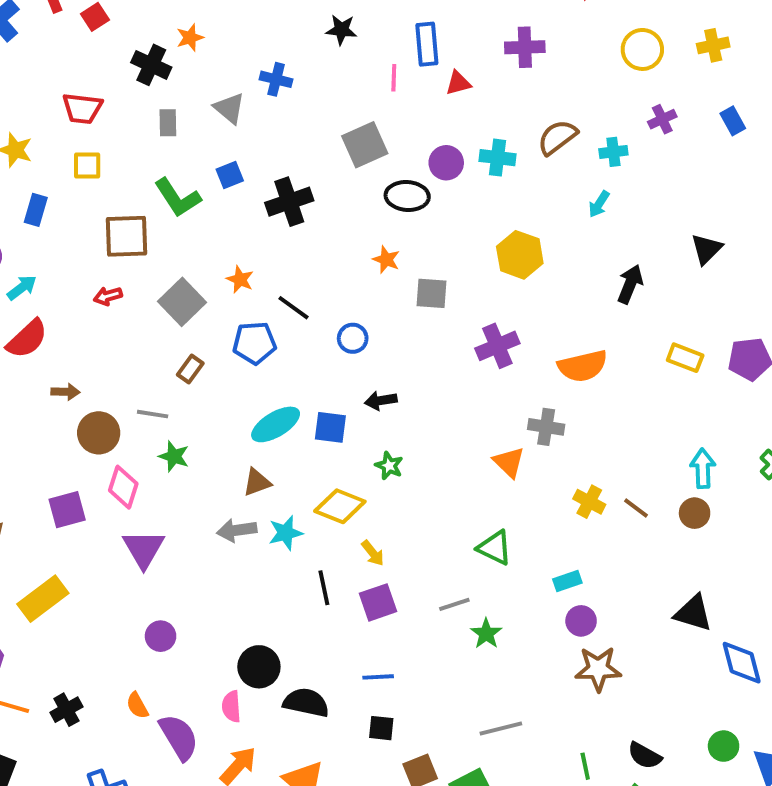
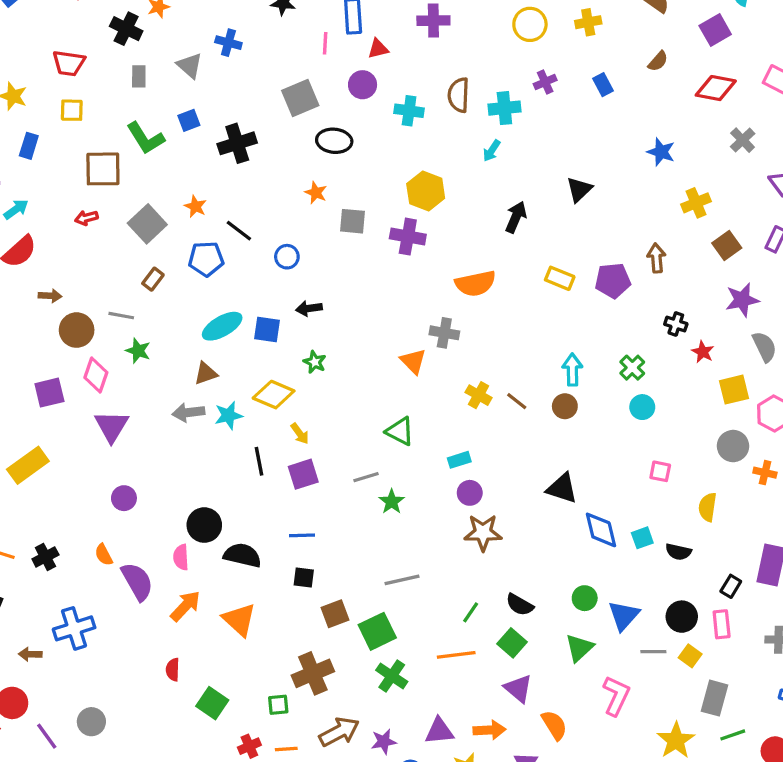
brown semicircle: (557, 137) -> (459, 95), turned -52
cyan cross: (613, 152) -> (504, 108), size x1.4
purple circle: (446, 163) -> (363, 85), moved
purple cross: (497, 346) -> (408, 237), moved, turned 32
green line: (585, 766) -> (471, 612), turned 45

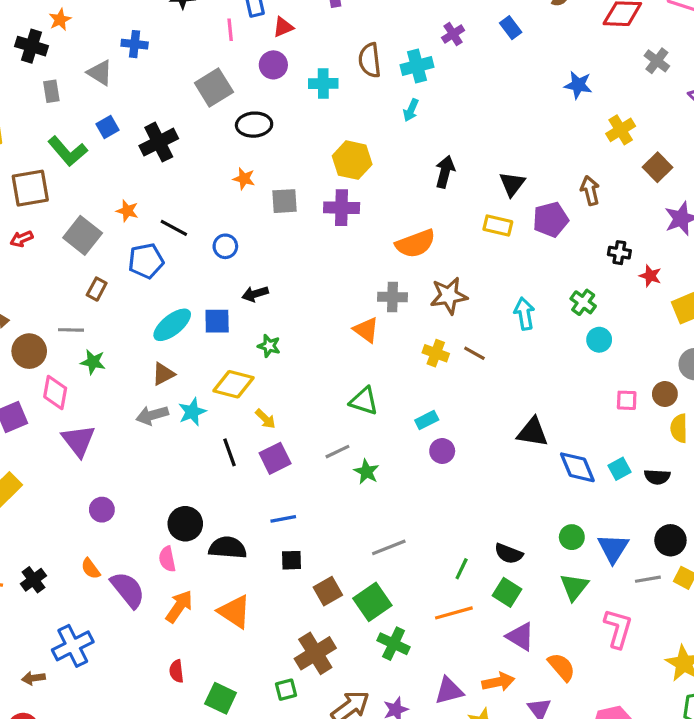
black triangle: (579, 189) -> (512, 184), moved
brown circle: (565, 406) -> (665, 394), moved
brown star: (483, 533) -> (449, 296), moved

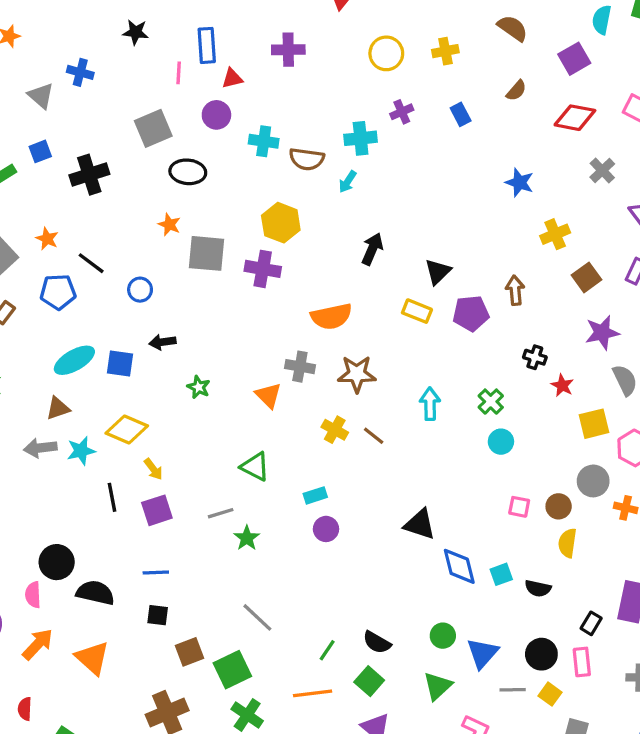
brown semicircle: (370, 60) -> (307, 159), moved, turned -84
gray square: (285, 201) -> (207, 253), size x1.4
green star: (269, 346) -> (199, 387), moved
gray line: (389, 547) -> (257, 617), turned 56

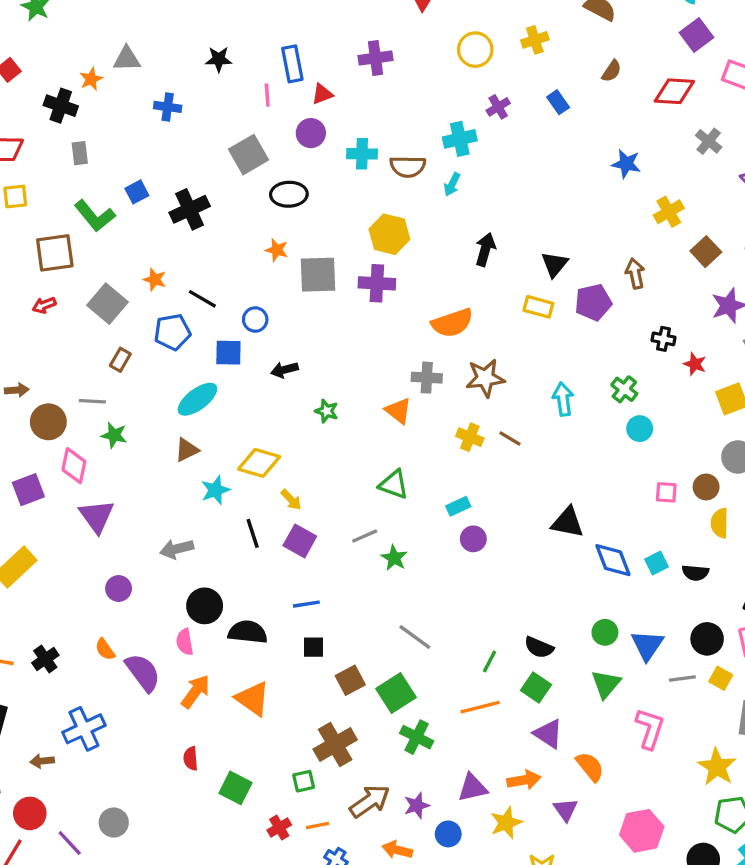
purple square: (574, 59) -> (697, 35), moved
gray triangle: (41, 96) -> (127, 59), moved, turned -36
blue square: (120, 364) -> (228, 353), moved
gray arrow: (40, 448) -> (177, 549), moved
purple square: (157, 510) -> (300, 541), turned -36

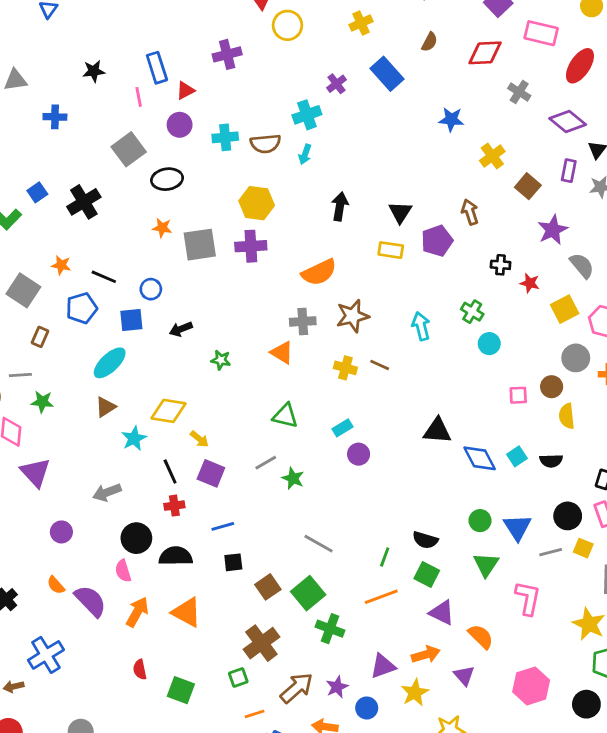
yellow circle: (475, 50) -> (287, 25), moved
blue rectangle: (558, 102) -> (387, 74), size x1.6
red cross: (279, 827) -> (174, 506), moved, turned 30

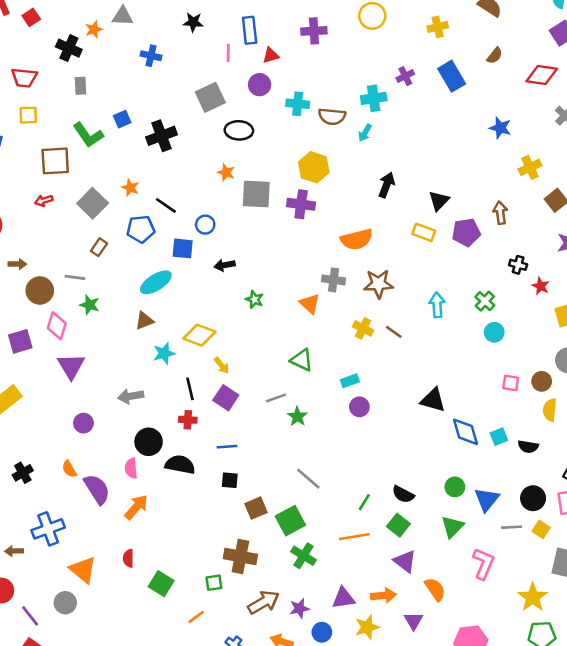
orange triangle: (187, 612) -> (83, 570), moved
brown cross: (261, 643) -> (240, 556), turned 36
orange line: (255, 714) -> (196, 617), moved, turned -30

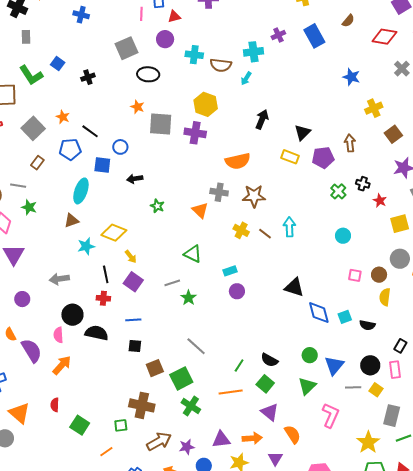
blue square: (122, 119) -> (58, 64), turned -32
black cross: (161, 136) -> (88, 77), size x0.6
cyan ellipse: (156, 282) -> (81, 191), turned -40
green cross: (485, 301) -> (338, 191), moved
cyan arrow: (437, 305) -> (289, 227), moved

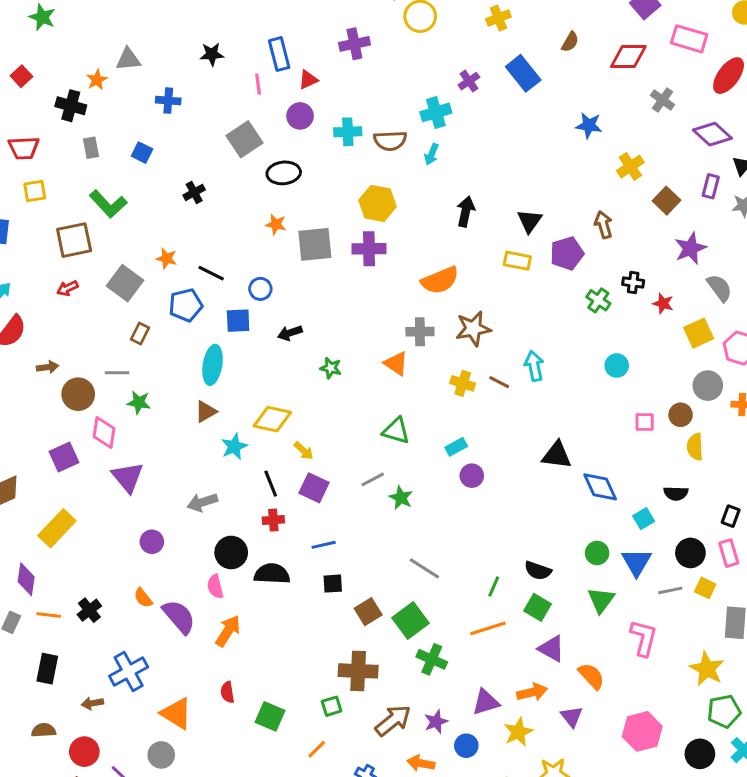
blue square: (58, 64) -> (142, 153), moved
cyan square: (345, 317) -> (644, 519), moved

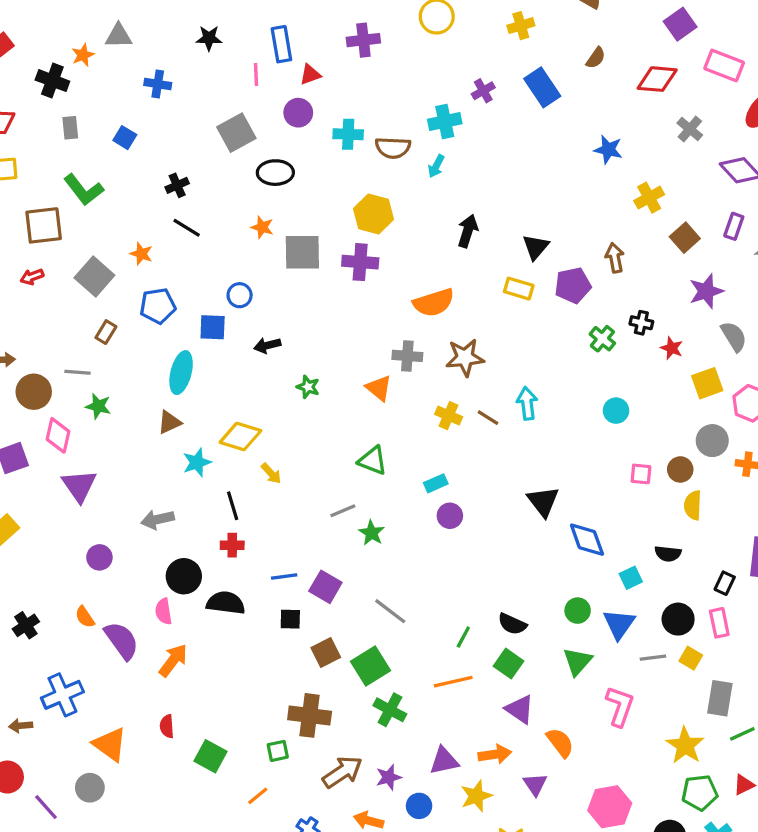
black line: (211, 273) -> (187, 228), moved
black triangle: (557, 455) -> (543, 501), turned 40
purple square: (314, 488) -> (325, 587), moved

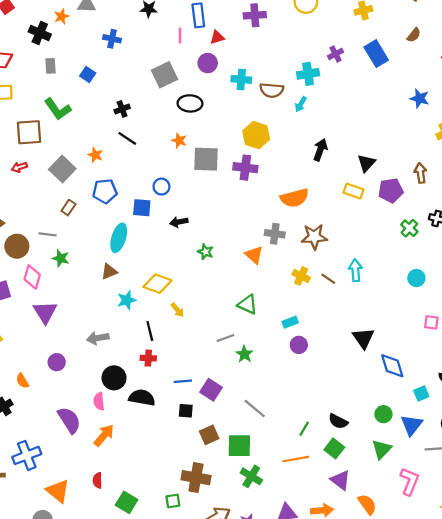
orange semicircle: (85, 617) -> (22, 381), moved
green square: (371, 666) -> (239, 446), turned 30

